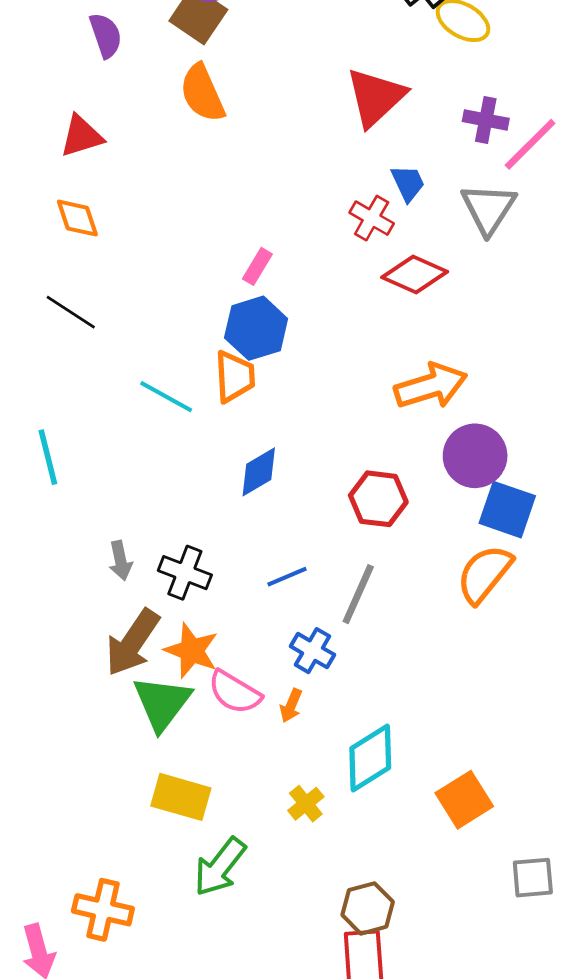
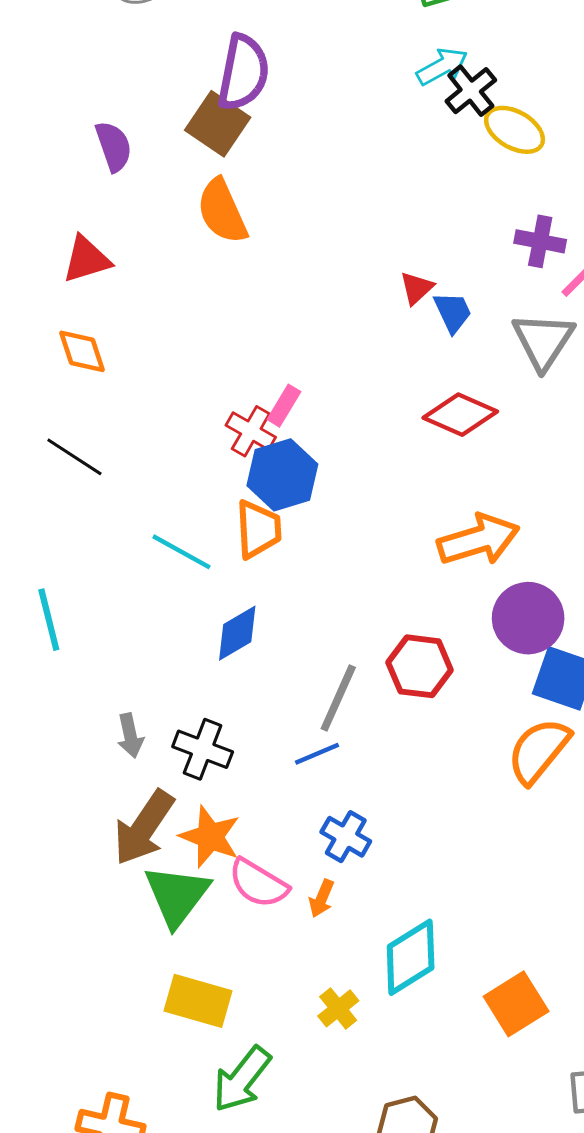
red triangle: (376, 97) -> (417, 288), moved, size x0.5
red cross: (372, 218) -> (251, 431), moved
blue diamond: (259, 472) -> (237, 633), moved
gray line: (358, 594) -> (338, 698), moved

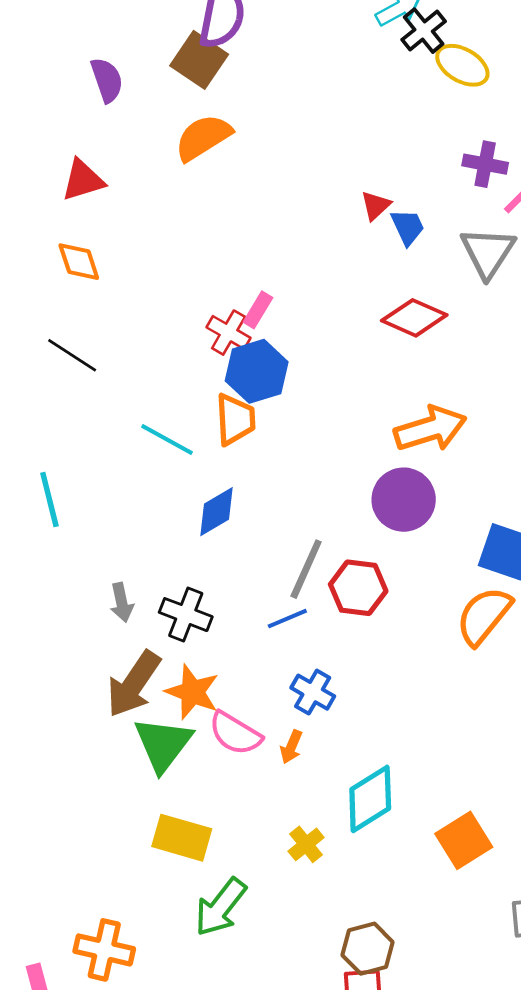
orange semicircle: (222, 211) -> (203, 137), turned 82
purple circle: (528, 618) -> (404, 500), moved
red hexagon: (420, 666) -> (358, 588), moved

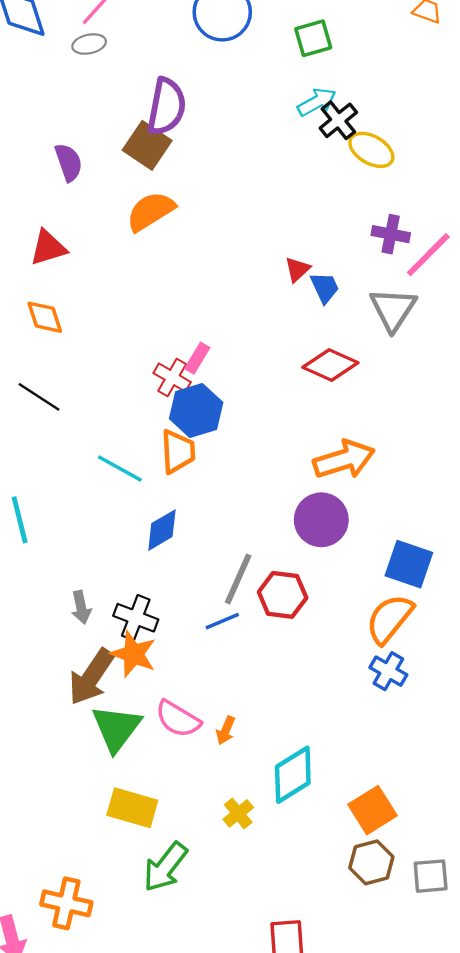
orange star: (192, 692) -> (133, 654), moved
blue cross: (313, 692) -> (388, 671), moved
brown hexagon: (368, 949) -> (371, 862), moved

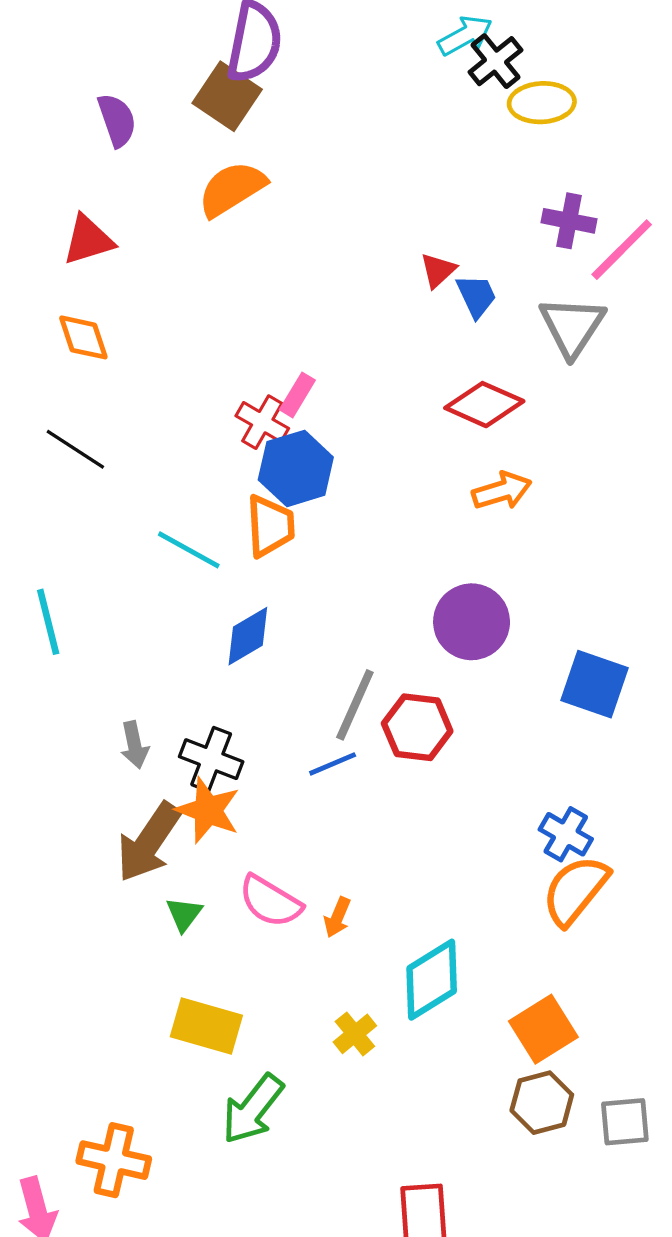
yellow ellipse: (371, 150) -> (542, 103), turned -33
orange arrow: (344, 459) -> (502, 491), moved, size x0.7
orange semicircle: (390, 619) -> (575, 890), moved
green triangle: (116, 728) -> (184, 914), size x0.5

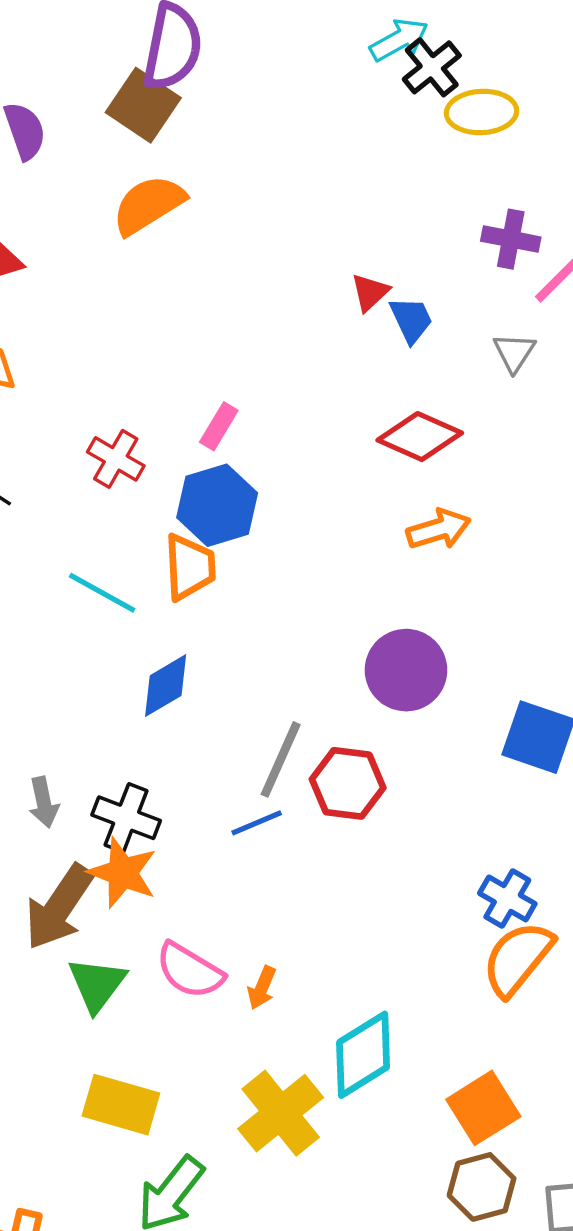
gray triangle: (572, 326) -> (514, 352), size x0.6
red cross: (262, 422) -> (116, 459), moved
green triangle: (184, 914) -> (97, 984), size x1.5
yellow cross: (355, 1034) -> (281, 1113), size x1.8

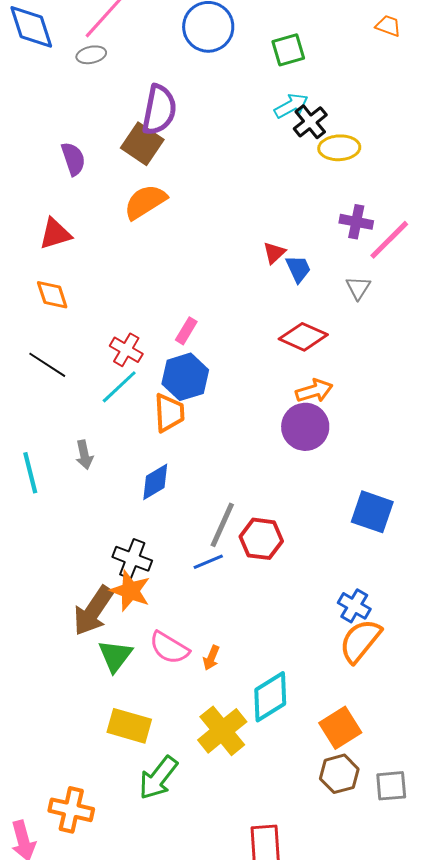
cyan line: (102, 593) -> (119, 387), moved, turned -72
purple circle: (406, 670) -> (305, 427), moved
gray arrow: (44, 802) -> (84, 455), moved

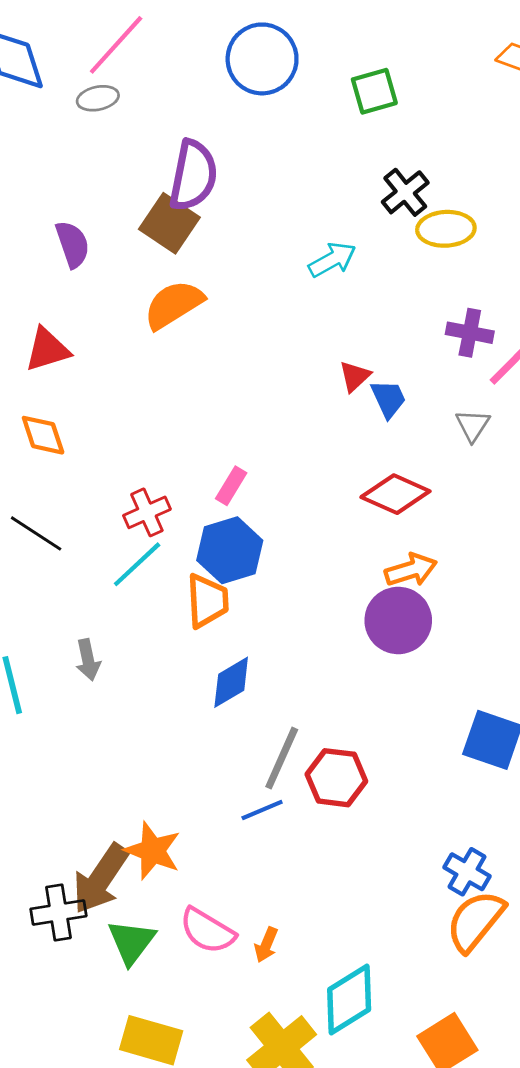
cyan arrow: (291, 106) -> (332, 260), moved
red cross: (126, 350) -> (147, 512), turned 36
blue diamond: (155, 482) -> (231, 682), moved
black cross: (132, 559) -> (58, 912), moved, turned -30

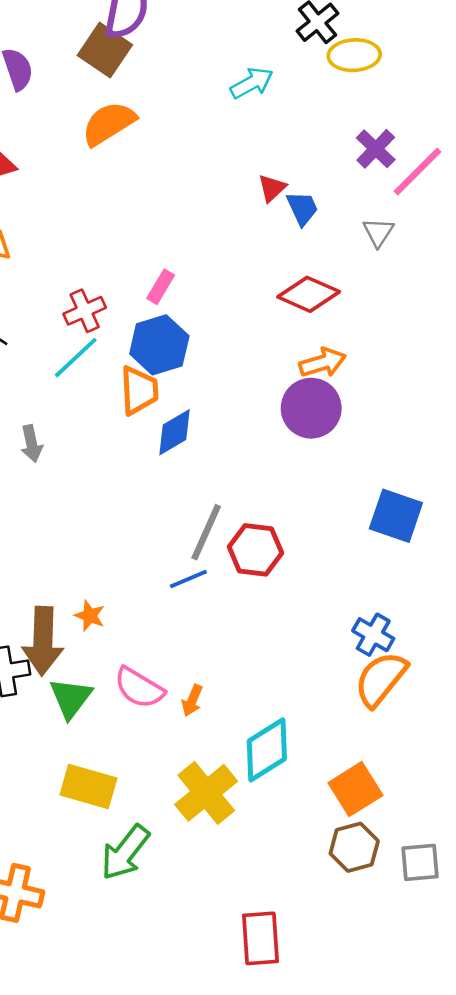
purple cross: (470, 333) -> (376, 149), turned 33
blue diamond: (231, 682) -> (174, 432), moved
orange star: (153, 851) -> (90, 616), size x0.6
brown arrow: (101, 879) -> (43, 641), turned -32

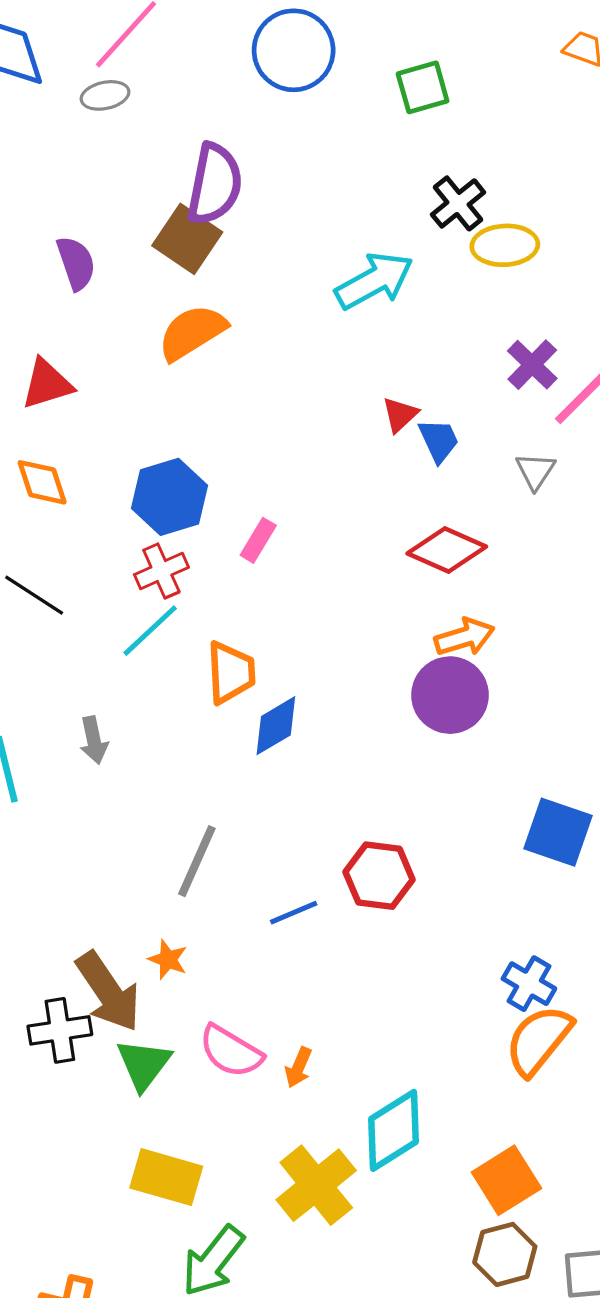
cyan arrow: (252, 83) -> (374, 281), size x1.4
blue hexagon: (159, 345) -> (169, 497), moved
gray line: (206, 532) -> (197, 861), moved
brown arrow: (43, 641) -> (108, 992), turned -36

